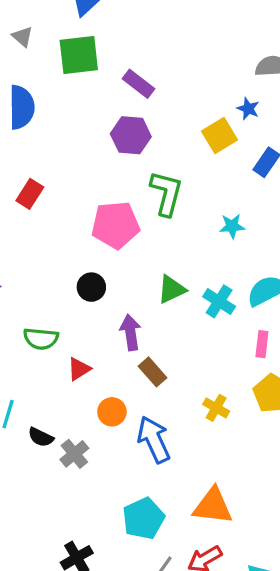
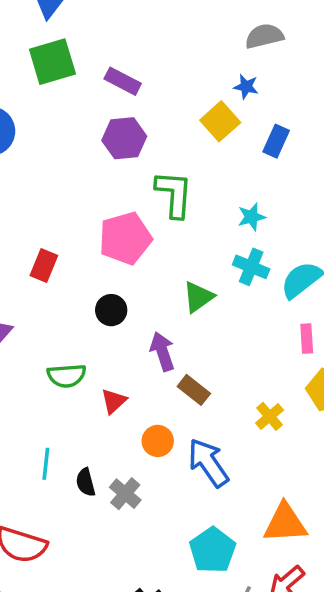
red rectangle: (30, 194) -> (44, 266), moved
cyan cross: (219, 301) -> (251, 267), moved
yellow cross: (216, 408) -> (270, 416), turned 30
black semicircle: (41, 437) -> (86, 482), turned 60

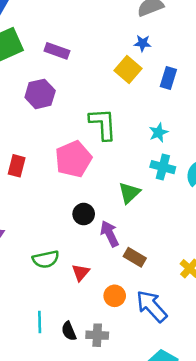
purple hexagon: (124, 138) -> (40, 94), moved
red rectangle: (44, 266) -> (17, 166), moved
black circle: (111, 310) -> (84, 214), moved
gray cross: (125, 494) -> (97, 335), turned -30

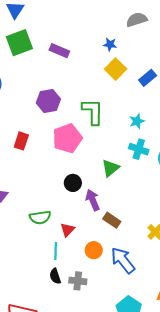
blue star: (143, 43) -> (110, 44), moved
blue rectangle: (168, 78) -> (148, 78), turned 30
purple hexagon: (40, 94) -> (48, 101), moved
cyan line: (40, 322) -> (56, 251), moved

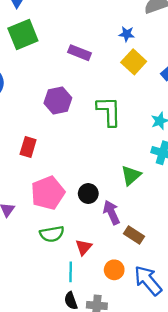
purple rectangle: (59, 51) -> (79, 53), moved
pink pentagon: (67, 138) -> (48, 193), moved

